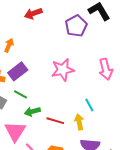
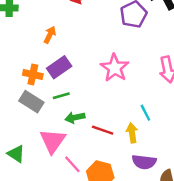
pink star: (63, 70) -> (115, 68), turned -30
green line: (20, 94) -> (61, 96), turned -48

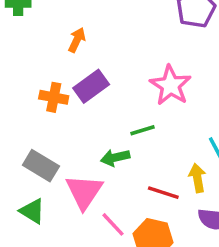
green line: (61, 96) -> (143, 130), moved
gray rectangle: (31, 102) -> (41, 166), moved
red line: (103, 130) -> (163, 193), moved

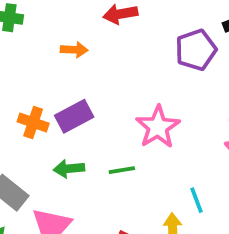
orange arrow: (77, 40) -> (74, 50), moved, turned 60
green arrow: (115, 158) -> (69, 169), moved

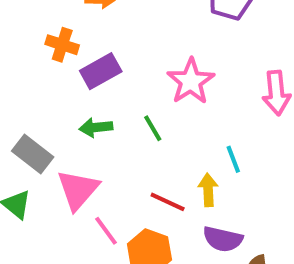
orange cross: (33, 123) -> (62, 45), moved
green line: (122, 170) -> (153, 128), turned 70

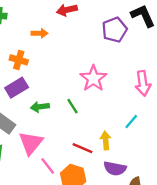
purple rectangle: (101, 71) -> (17, 88), moved
cyan line: (233, 159) -> (131, 121), moved, turned 63

